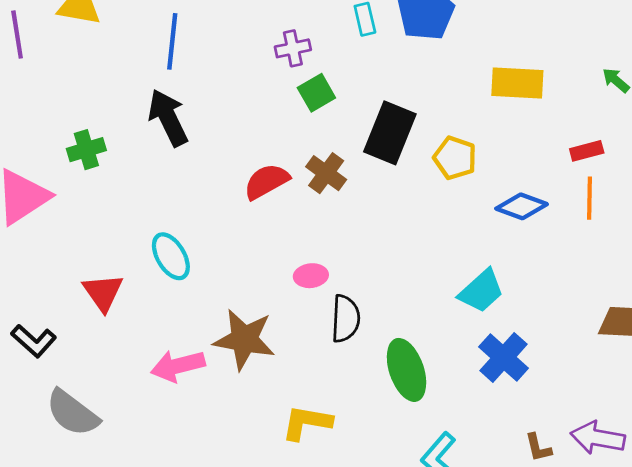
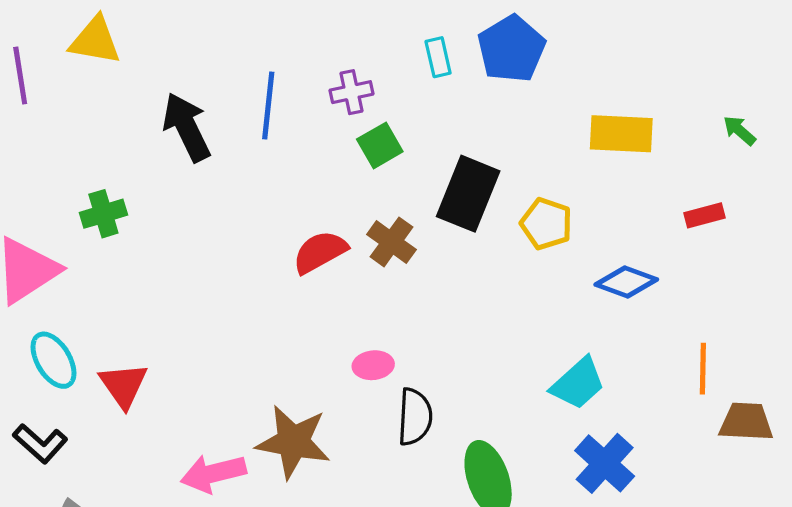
blue line: (172, 41) -> (268, 105), moved
black arrow: (168, 118) -> (187, 127), moved
orange line: (589, 198) -> (703, 369), moved
cyan ellipse: (171, 256) -> (53, 360), moved

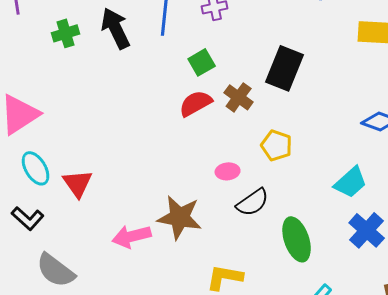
green square: (380, 145) -> (202, 62), moved
green cross: (103, 214) -> (66, 33), moved
yellow pentagon: (546, 224) -> (277, 145), moved
black semicircle: (415, 417) -> (253, 202), turned 52

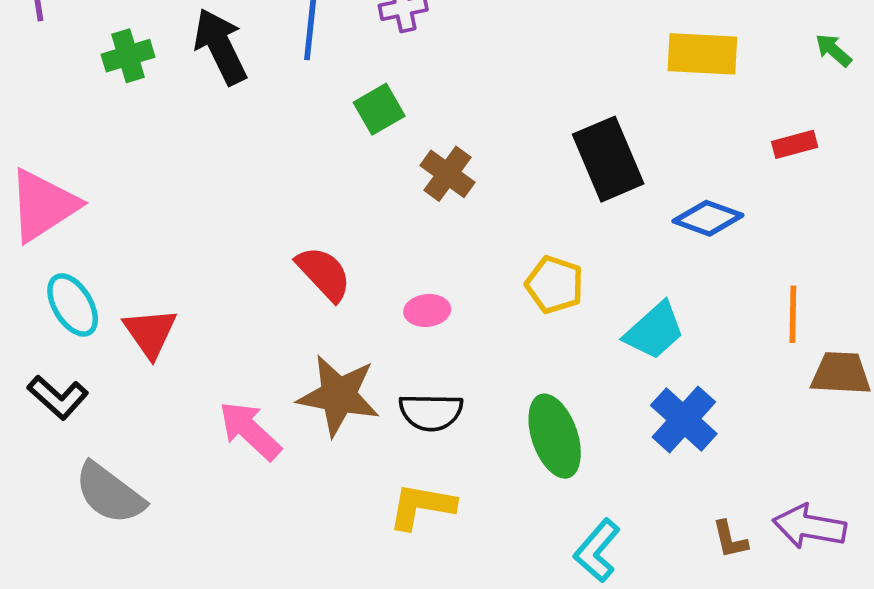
black rectangle: (285, 68) -> (608, 159), moved, turned -45
red semicircle: (196, 103) -> (324, 274), moved, turned 76
yellow pentagon: (277, 145) -> (555, 285), moved
black semicircle: (253, 202) -> (431, 412), moved, turned 36
pink arrow: (132, 236) -> (250, 431), turned 57

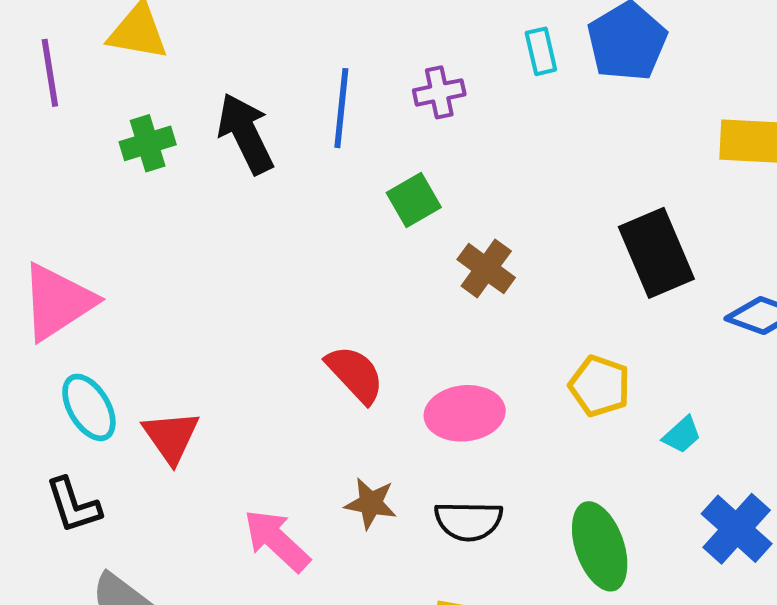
pink ellipse: (427, 311) -> (465, 413), size x1.6
cyan trapezoid: (654, 331) -> (682, 435), moved, size x0.6
brown star: (339, 395) -> (371, 503), size x0.6
black L-shape: (58, 397) -> (73, 505), turned 30

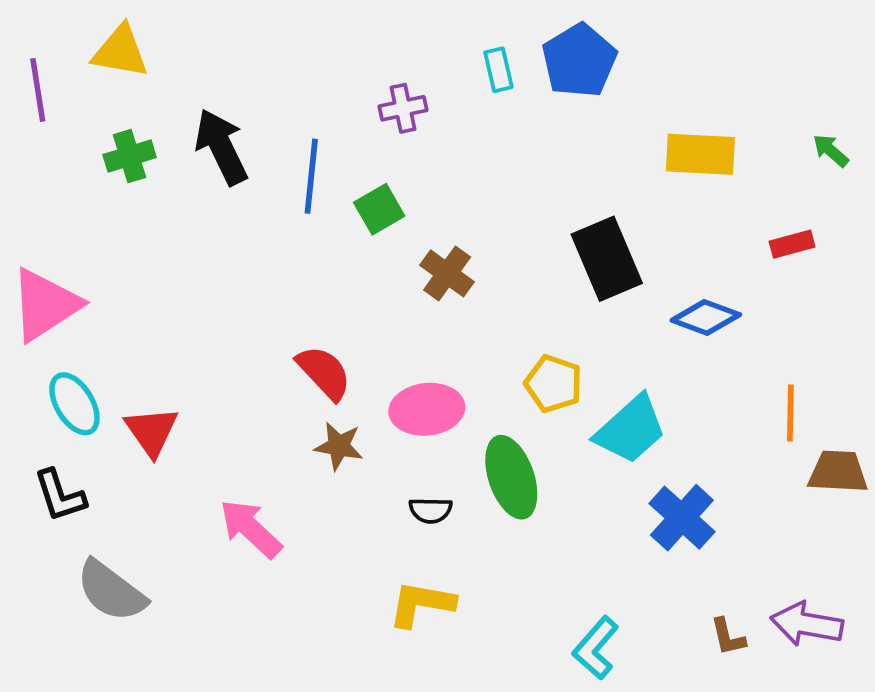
blue line: (341, 108) -> (311, 176), moved
cyan trapezoid: (682, 435) -> (631, 429), size x2.0
brown star: (371, 503) -> (339, 446), moved
black semicircle: (469, 521) -> (431, 510), size x0.7
green ellipse: (600, 546) -> (511, 477), moved

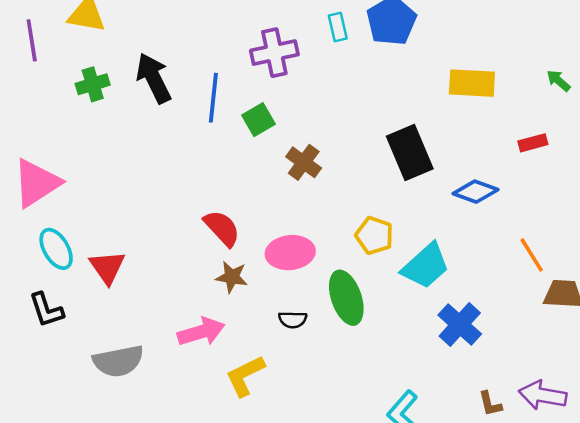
purple cross: (403, 108) -> (274, 53), size x1.5
orange line: (790, 413) -> (532, 255), turned -33
pink arrow: (251, 529) -> (201, 332), moved, turned 120
gray semicircle: (111, 591) -> (118, 361), moved, turned -48
yellow L-shape: (421, 604) -> (245, 376), moved, turned -36

